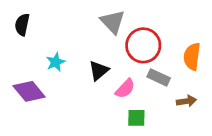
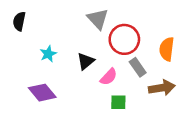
gray rectangle: (159, 77) -> (138, 67), turned 30
purple diamond: (29, 91) -> (42, 93), moved
brown arrow: (186, 101) -> (162, 88), size x1.5

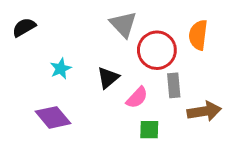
black semicircle: (19, 21) -> (24, 27), turned 48
orange semicircle: (167, 49) -> (198, 35), moved
gray rectangle: (138, 67) -> (174, 85), turned 30

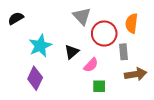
cyan star: (61, 69) -> (40, 46), size x1.6
gray rectangle: (174, 85) -> (123, 52), moved
purple diamond: (53, 117) -> (35, 78), turned 65

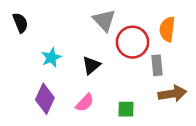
black semicircle: (16, 18) -> (20, 23), turned 98
cyan star: (40, 46) -> (51, 58), size x0.7
pink semicircle: (91, 65) -> (85, 103), moved

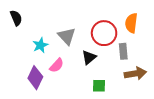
gray triangle: (104, 20) -> (67, 36), moved
black triangle: (91, 65) -> (89, 57), moved
pink semicircle: (85, 103) -> (57, 65), moved

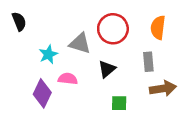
red circle: (104, 33) -> (113, 29), moved
gray triangle: (67, 36) -> (80, 43), turned -30
pink semicircle: (57, 65) -> (68, 79), turned -126

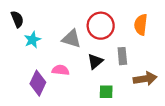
cyan star: (48, 54) -> (32, 40), moved
gray rectangle: (148, 62) -> (122, 56), moved

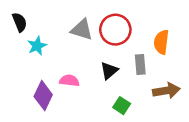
orange semicircle: (141, 25) -> (161, 42), moved
gray triangle: (71, 39) -> (82, 30), moved
green square: (106, 92) -> (122, 106), turned 32

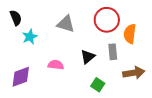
red circle: (115, 30) -> (107, 20), moved
purple diamond: (43, 96) -> (21, 77), moved, turned 45

